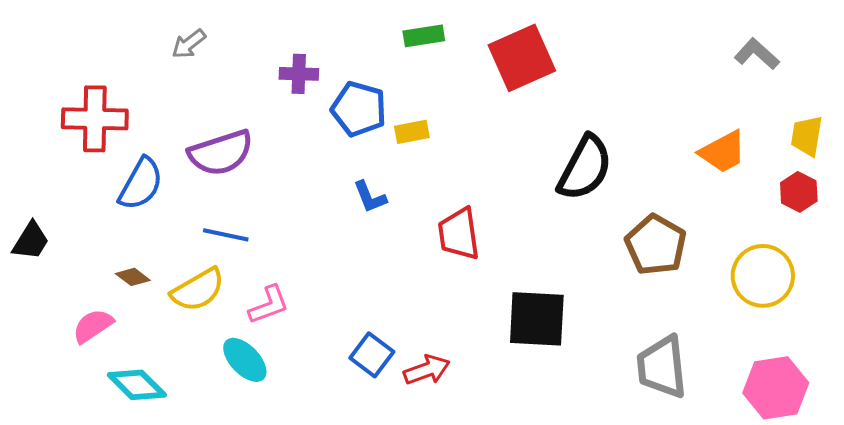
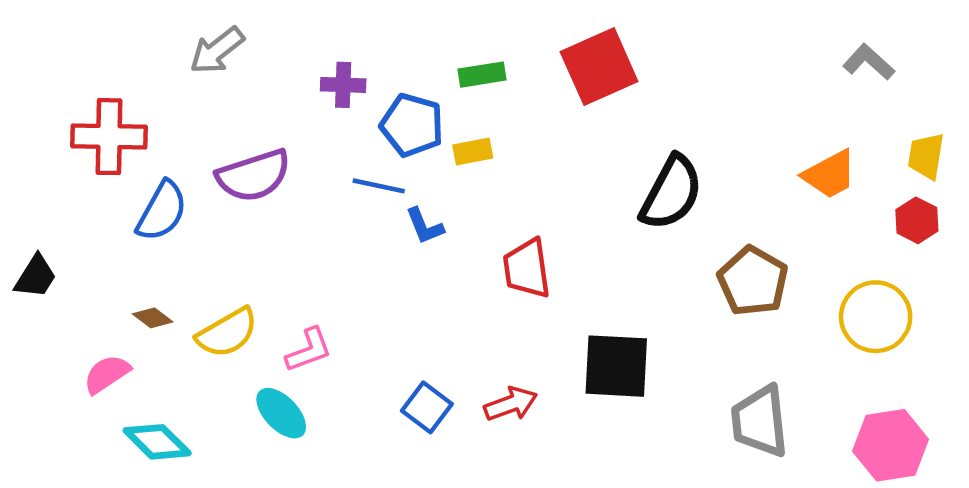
green rectangle: (424, 36) -> (482, 75), moved
gray arrow: (189, 44) -> (217, 50), size x1.4
blue line: (226, 235) -> (379, 186), moved
red arrow: (427, 370) -> (511, 404), moved

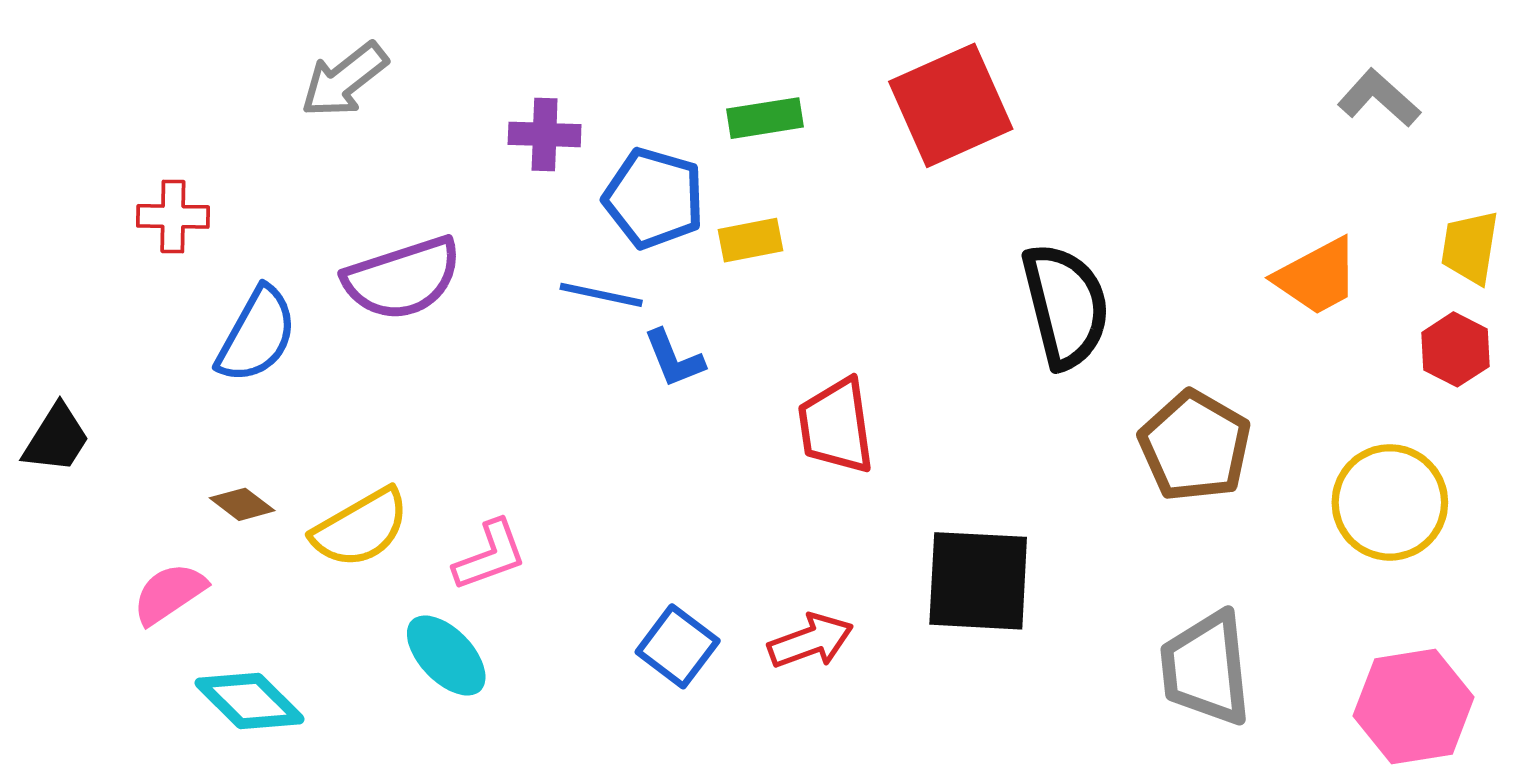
red cross: (109, 137) -> (173, 216), size x0.6
black semicircle: (671, 193) -> (1066, 306), turned -42

